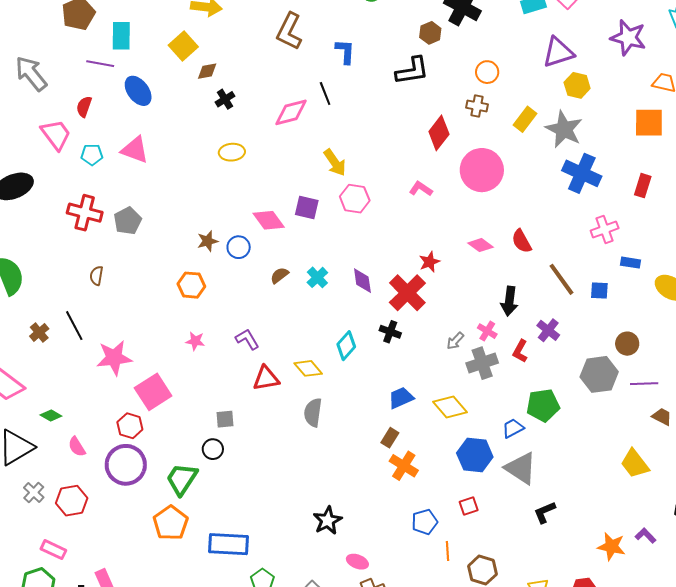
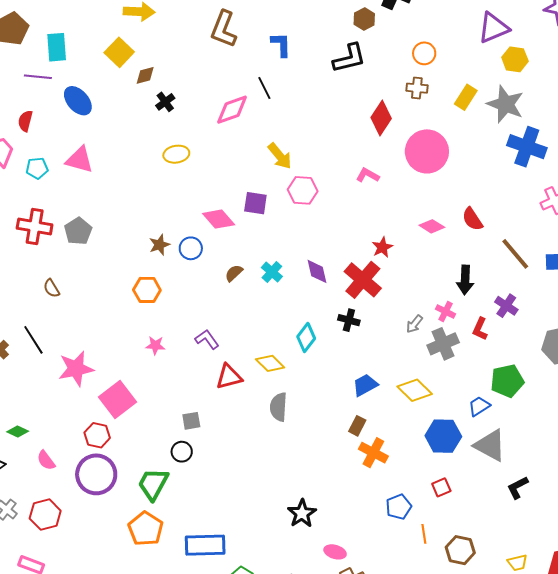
brown semicircle: (96, 276) -> (51, 288), turned -36

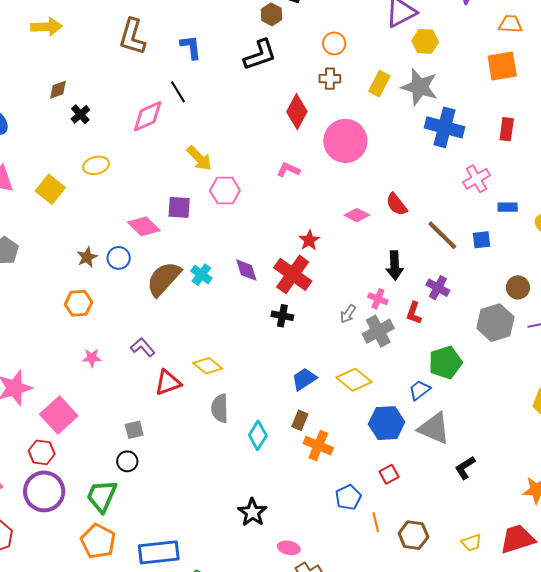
yellow square: (119, 52) -> (50, 189), moved
brown semicircle: (234, 273) -> (164, 279), size x2.0
cyan diamond: (306, 338) -> (258, 435), moved

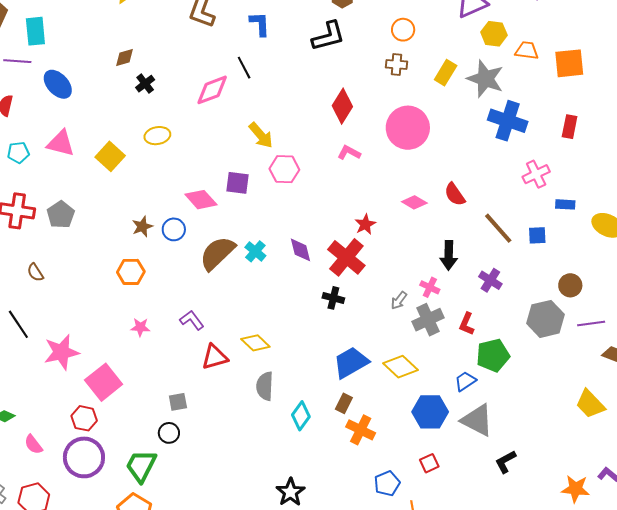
orange trapezoid: (510, 24) -> (527, 50), moved
red diamond: (297, 112) -> (342, 106), moved
red L-shape: (414, 313) -> (467, 324), moved
blue trapezoid: (304, 379) -> (351, 363), size x1.4

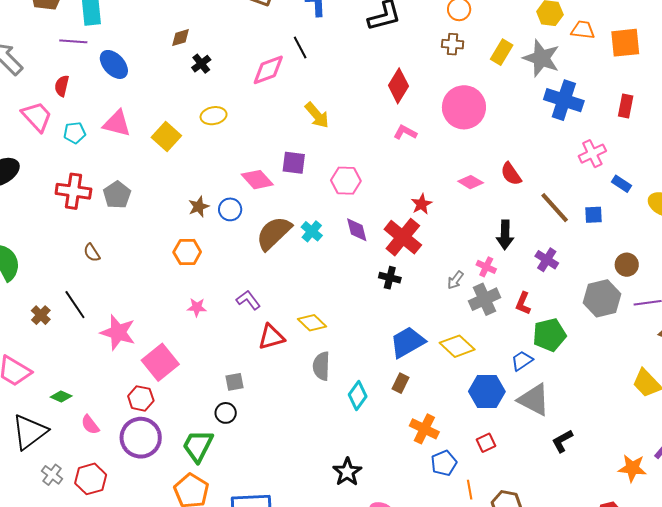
pink hexagon: (284, 169) -> (346, 181), moved
blue rectangle: (565, 204) -> (622, 184), turned 30
pink star: (61, 352) -> (118, 332), turned 30
orange cross: (361, 430) -> (424, 429), moved

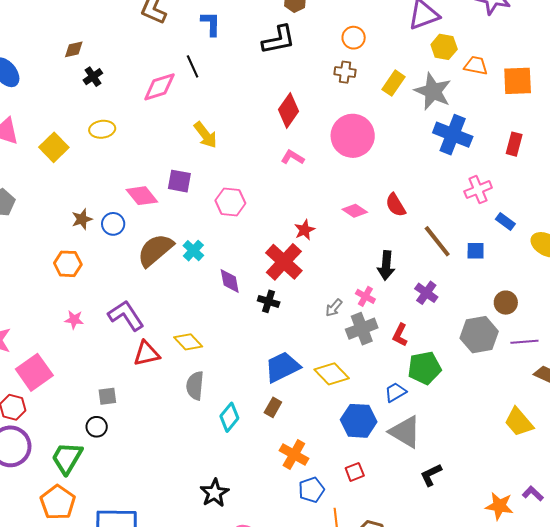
purple diamond: (357, 230) -> (230, 281), moved
purple L-shape: (248, 300) -> (126, 315), size x1.5

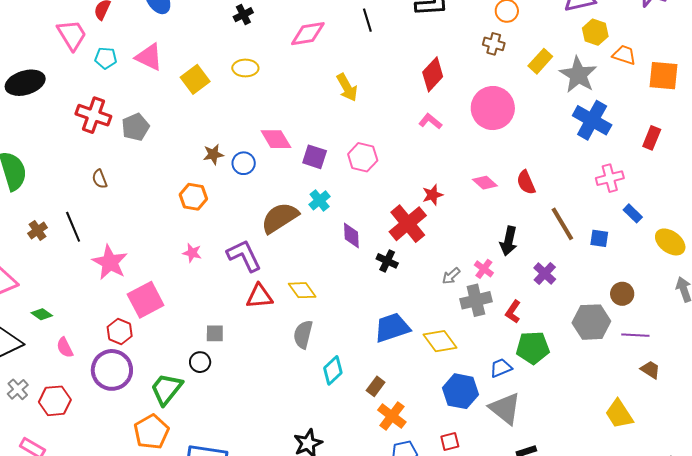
black line: (193, 66) -> (367, 20), moved
purple square: (179, 181) -> (315, 157), moved
brown semicircle: (155, 250) -> (280, 218), moved
brown rectangle: (273, 407) -> (376, 386), moved

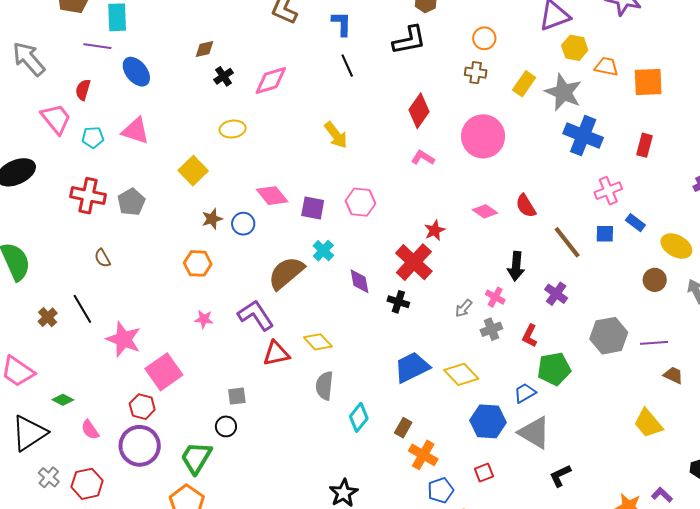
pink diamond: (308, 34) -> (271, 80), moved
yellow square: (195, 79) -> (193, 171), moved
blue square: (599, 238) -> (605, 234), moved
brown circle: (622, 294) -> (655, 280), moved
gray cross: (476, 300) -> (491, 329), size x0.7

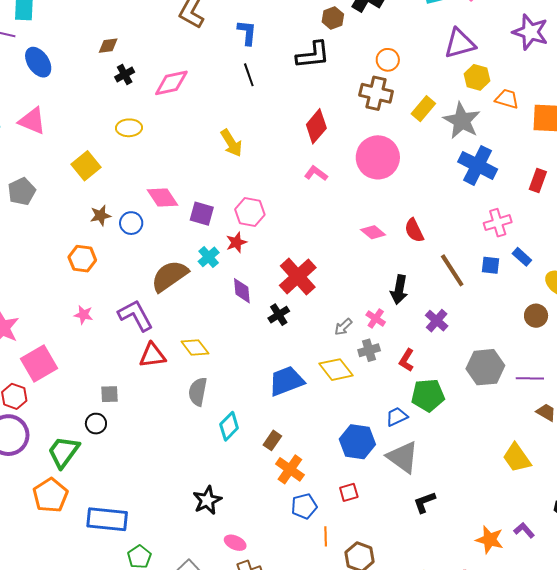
brown cross: (476, 73) -> (376, 93), size x1.5
red star: (435, 230) -> (236, 242), moved
black cross: (398, 302) -> (279, 315), turned 35
yellow diamond: (461, 374) -> (336, 370), moved

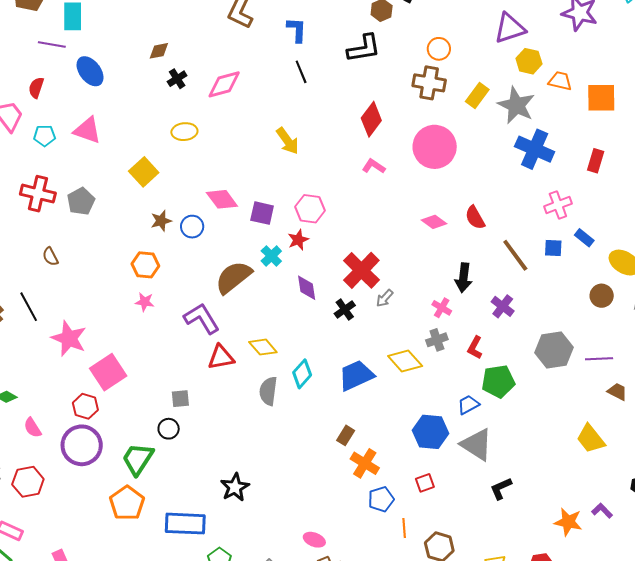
pink star: (83, 315) -> (145, 302), moved
gray arrow: (343, 327) -> (385, 298), moved
cyan diamond: (229, 426) -> (302, 374), moved
black star: (207, 500) -> (235, 487), moved

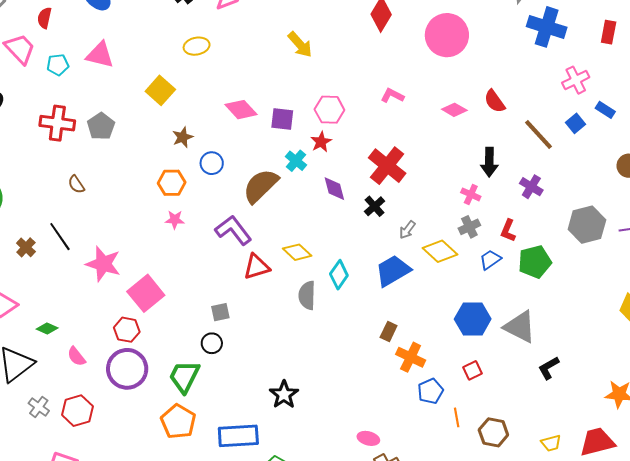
pink L-shape: (374, 166) -> (392, 96), moved
blue circle: (192, 227) -> (212, 163), moved
blue square: (553, 248) -> (576, 123), turned -36
gray arrow: (385, 298) -> (407, 230), moved
blue trapezoid: (468, 405) -> (490, 260), moved

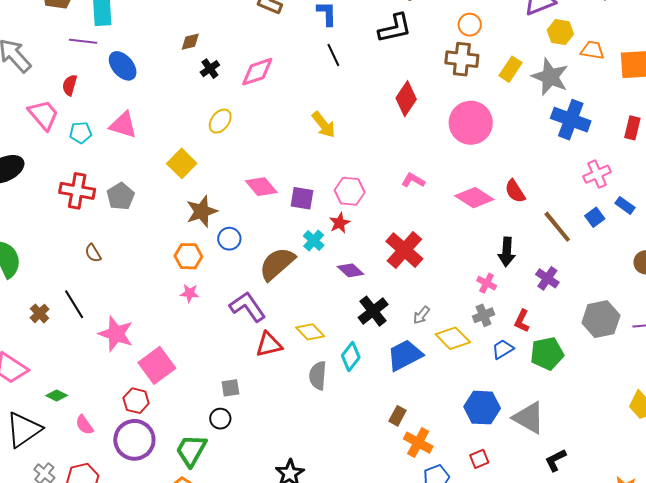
yellow ellipse: (197, 46) -> (220, 121), turned -45
pink diamond: (454, 110) -> (474, 198), size x1.5
brown star: (183, 137) -> (202, 211), size x1.5
purple diamond: (334, 189) -> (351, 270), turned -36
black cross: (375, 206) -> (373, 311), moved, size x1.4

